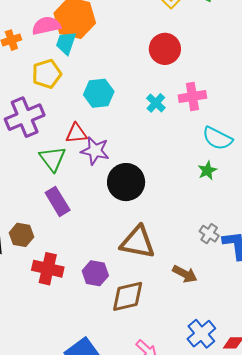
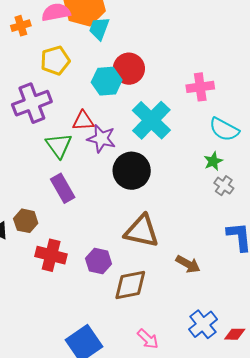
cyan trapezoid: (66, 43) -> (99, 29), moved
red circle: (165, 49) -> (129, 69), moved
cyan cross: (156, 103) -> (151, 120), moved, size x2.0
gray cross: (209, 234) -> (224, 186), moved

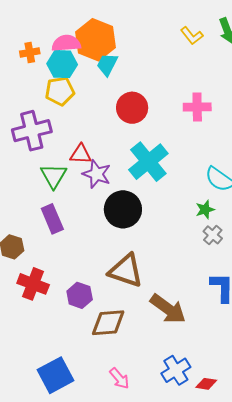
cyan hexagon: (107, 81) -> (62, 64), moved
pink cross: (200, 87) -> (197, 107), moved
brown arrow: (188, 264) -> (168, 309), size x1.5

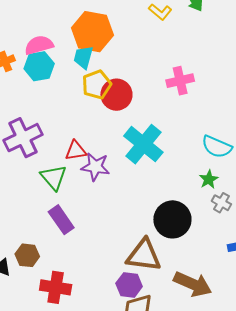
orange hexagon: (95, 40) -> (92, 32), moved
yellow pentagon: (60, 91) -> (97, 85), moved
black circle: (123, 209) -> (172, 219), moved
purple hexagon: (80, 295) -> (129, 285), moved

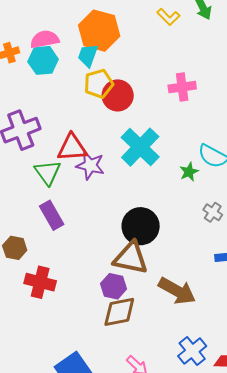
red triangle: (76, 151) -> (72, 148), size x1.4
green star: (209, 179) -> (189, 172), moved
black circle: (172, 219) -> (141, 226), moved

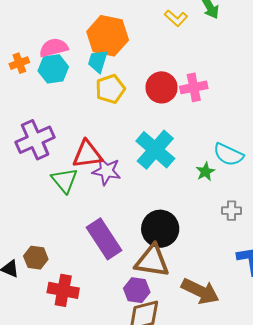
red circle: (118, 95) -> (161, 87), moved
gray cross: (213, 212) -> (231, 211), turned -30
purple rectangle: (52, 215) -> (104, 239), moved, size x1.4

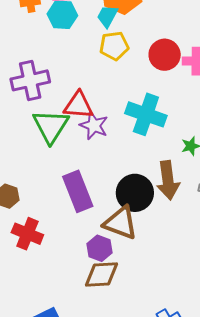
cyan cross: (155, 150) -> (146, 114), turned -33
green triangle: (64, 180) -> (51, 126), size x1.4
brown arrow: (200, 291) -> (168, 180), moved, turned 45

